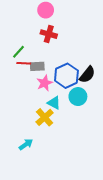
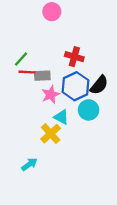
red cross: (49, 34) -> (74, 57), moved

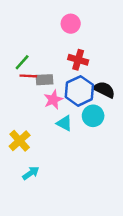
pink circle: (52, 12) -> (71, 24), moved
black semicircle: (99, 85) -> (104, 90), turned -102
yellow cross: (51, 134) -> (20, 141), moved

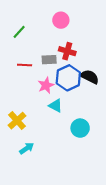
green line: (22, 62) -> (19, 32), moved
gray rectangle: (45, 80) -> (49, 60), moved
cyan circle: (93, 116) -> (80, 128), moved

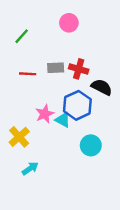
red cross: (67, 51) -> (79, 69), moved
blue hexagon: (68, 78) -> (77, 105), moved
pink star: (46, 85) -> (45, 114), moved

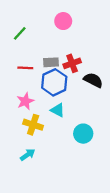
red cross: (79, 69) -> (72, 63), turned -36
blue hexagon: (77, 105) -> (54, 82), moved
pink star: (45, 114) -> (25, 101), moved
yellow cross: (19, 137) -> (33, 125), moved, turned -30

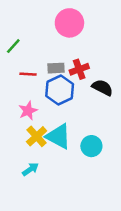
pink circle: (63, 21) -> (69, 23), size x1.5
green line: (20, 33) -> (13, 46), moved
cyan triangle: (58, 110) -> (58, 136), moved, size x1.6
yellow cross: (33, 125) -> (37, 136), turned 30

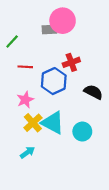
gray rectangle: (56, 68) -> (49, 29), moved
black semicircle: (102, 88) -> (93, 92), moved

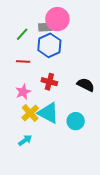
green line: (12, 42) -> (22, 34), moved
red cross: (71, 62) -> (49, 82), moved, turned 35
blue hexagon: (54, 81) -> (49, 45), moved

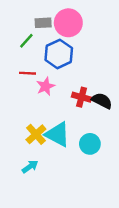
gray rectangle: (45, 27) -> (43, 23), moved
red cross: (49, 82) -> (82, 97), moved
pink star: (23, 92) -> (46, 86), moved

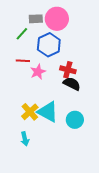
red cross: (82, 97) -> (68, 70), moved
black semicircle: (102, 101) -> (72, 84), moved
cyan arrow: (30, 167) -> (25, 139), turned 112

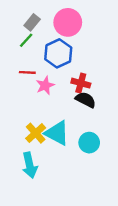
gray rectangle: (36, 19) -> (32, 22), moved, turned -48
cyan arrow: (25, 139) -> (30, 165), size x1.5

